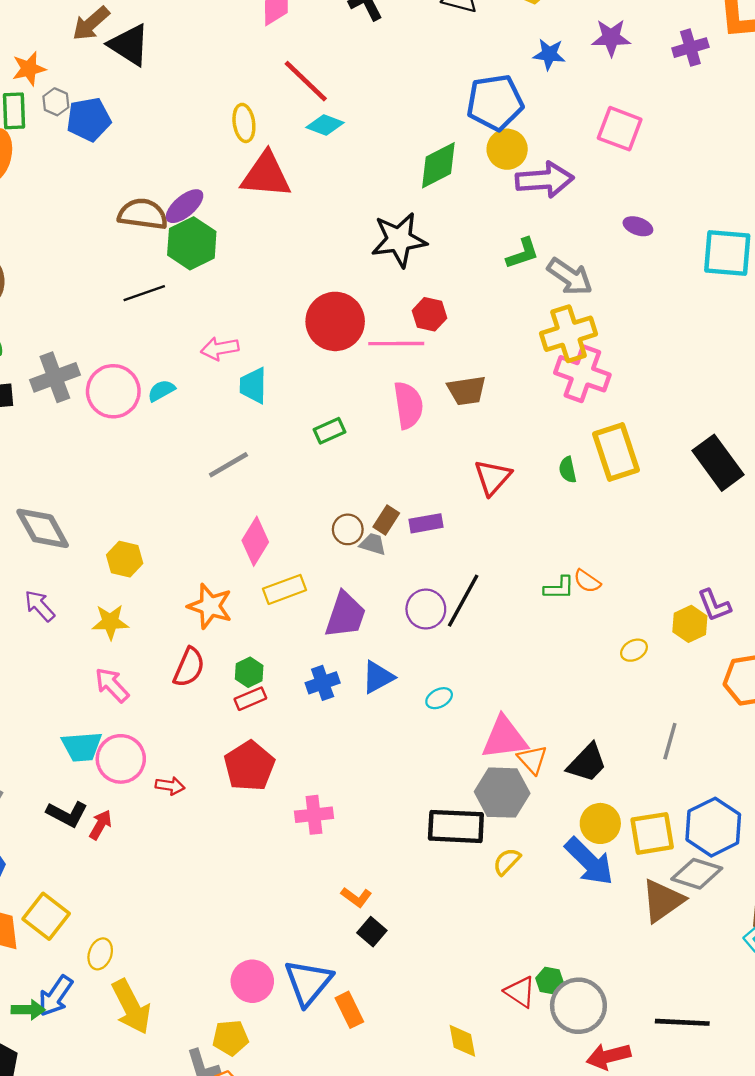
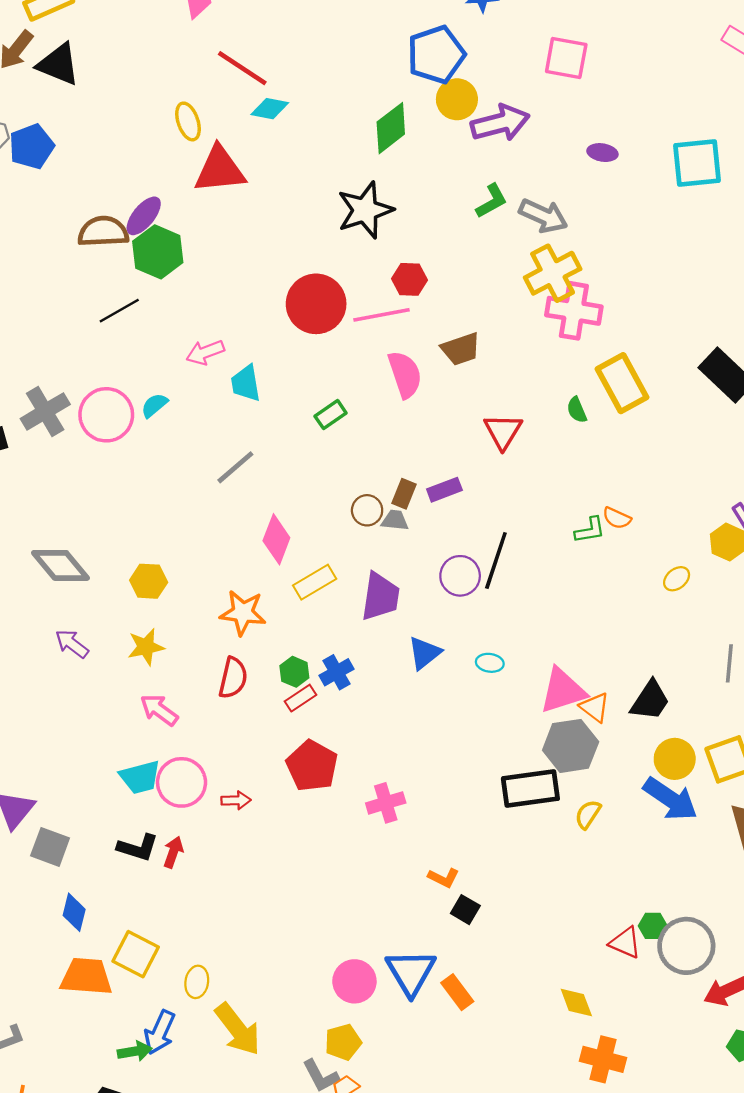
blue cross: (323, 683) -> (336, 672), moved
cyan ellipse: (439, 698) -> (490, 663), turned 45

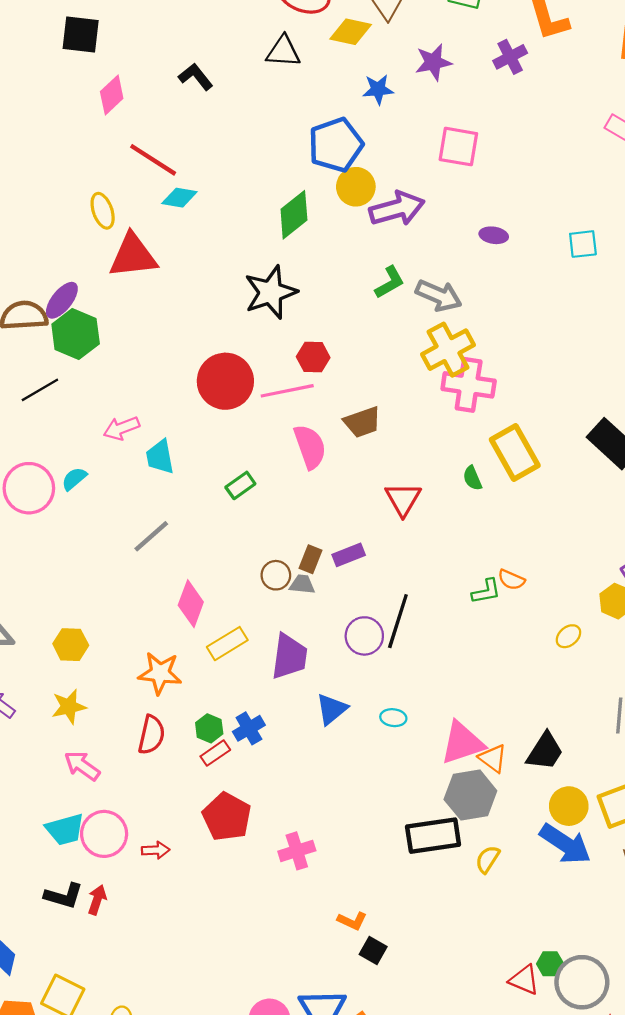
cyan square: (697, 163) -> (583, 244), size x0.6

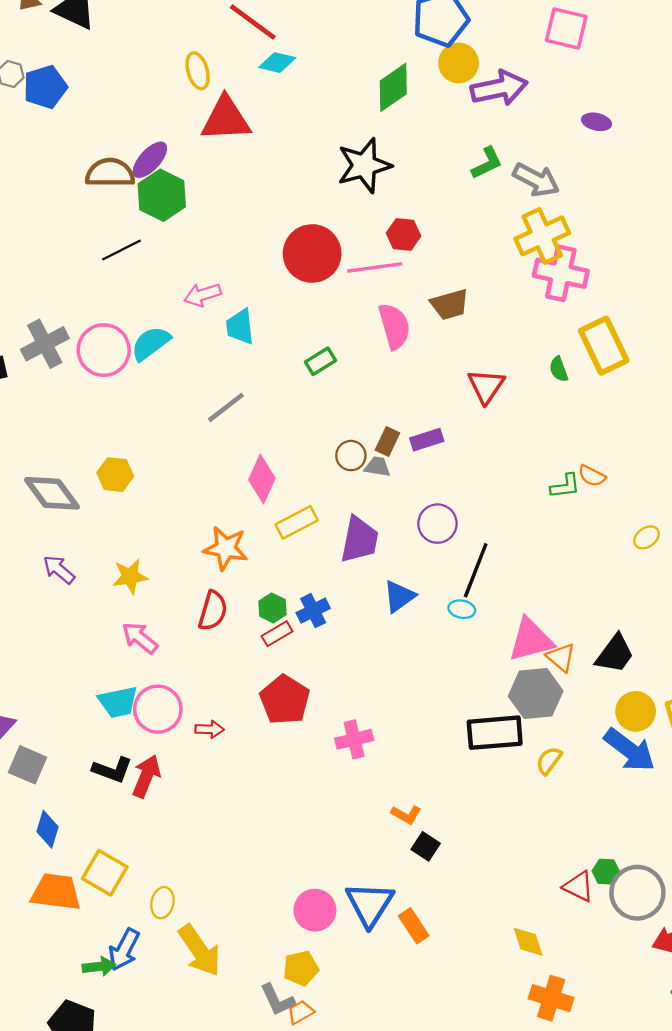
cyan semicircle: (74, 479) -> (151, 343), size x1.5
black line: (398, 621) -> (476, 570), moved
yellow hexagon: (71, 645) -> (115, 475), moved
red arrow: (97, 900) -> (146, 776), size x1.4

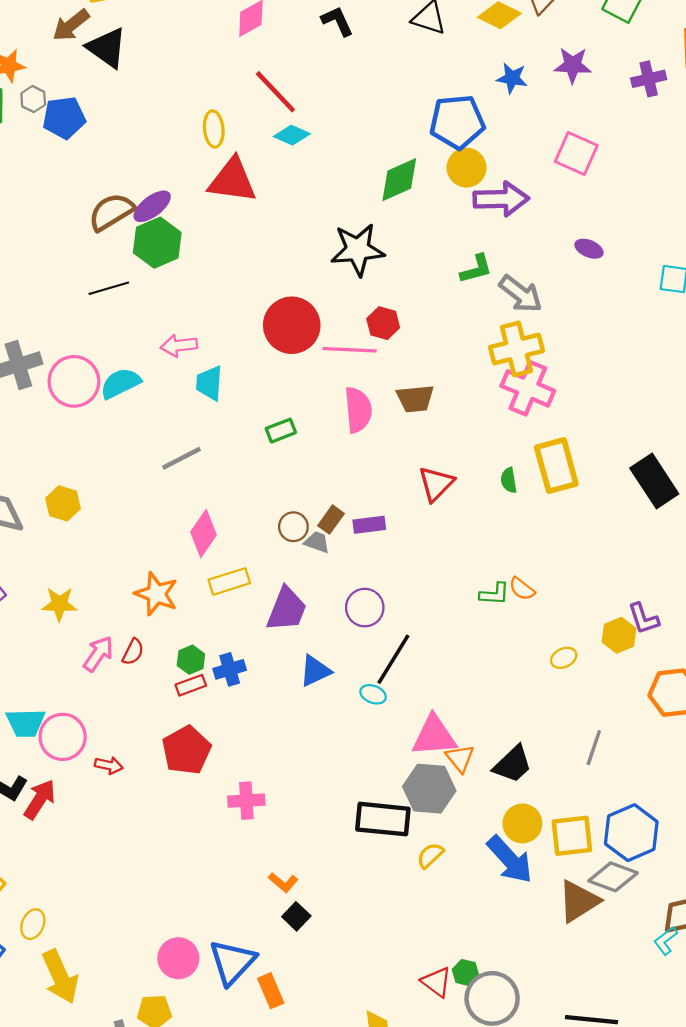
brown semicircle: (110, 173) -> (111, 212), turned -42
red semicircle: (213, 611) -> (133, 652), size x0.7
pink arrow: (140, 638) -> (98, 654), moved, turned 75

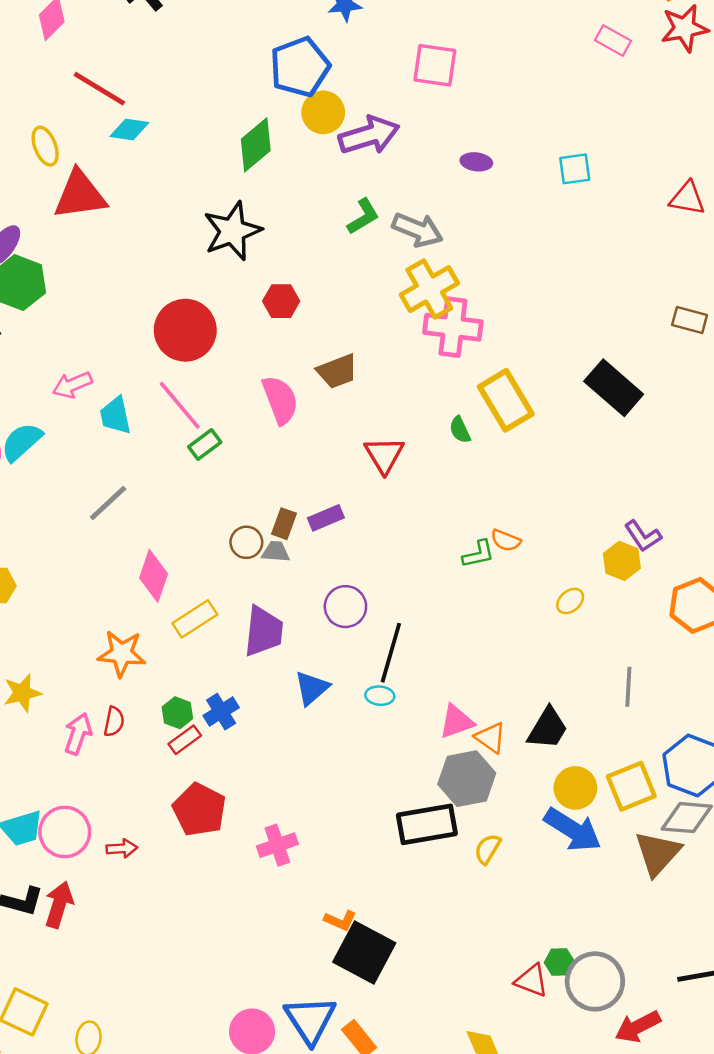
pink line: (350, 350) -> (180, 405), moved, turned 63
pink triangle: (434, 736) -> (456, 722), size x0.7
black square: (296, 916) -> (364, 953), size x2.0

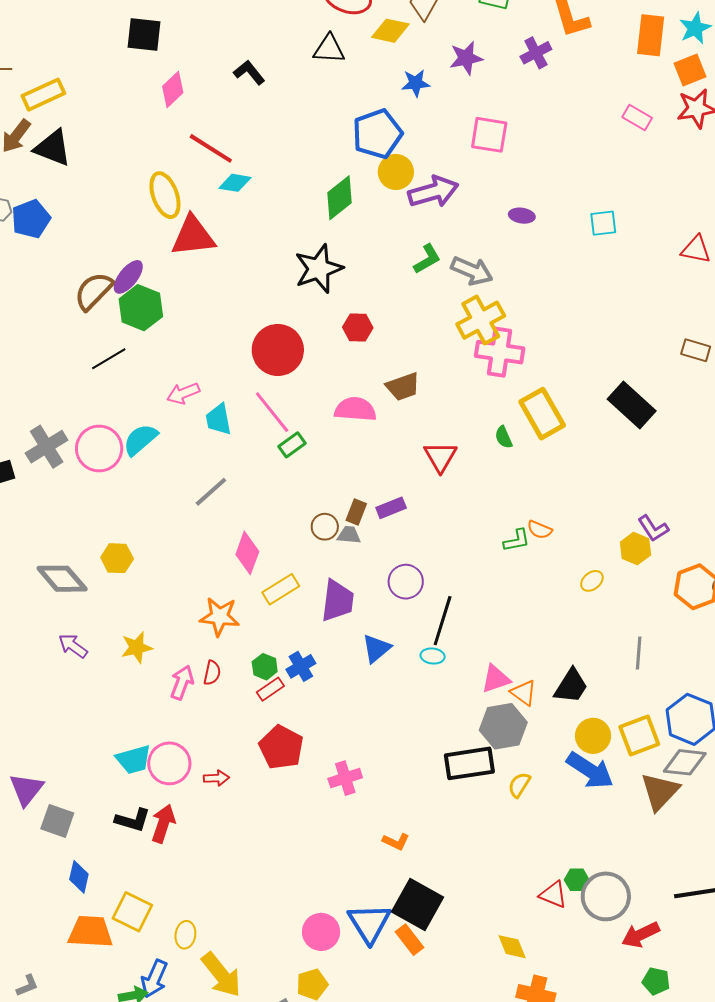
yellow ellipse: (45, 146) -> (165, 195), size x1.4
pink semicircle: (280, 400) -> (355, 409), turned -66
black square: (364, 953) -> (417, 904), moved

